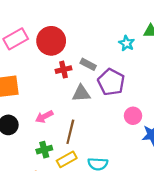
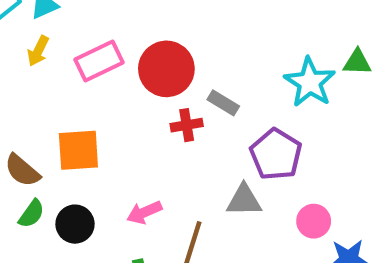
cyan star: (127, 43) -> (310, 82), size x1.6
gray rectangle: (88, 64) -> (223, 103), moved
gray triangle: (81, 93) -> (244, 200), moved

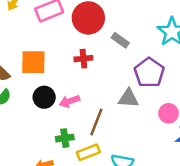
red cross: (187, 125) -> (83, 59), moved
black circle: (75, 224) -> (44, 97), moved

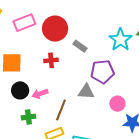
purple pentagon: (149, 73) -> (102, 72), turned 30
green cross: (65, 138) -> (28, 117), moved

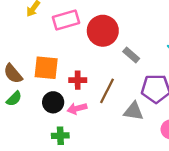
red cross: (51, 60) -> (78, 80), moved
brown line: (61, 110) -> (107, 91), moved

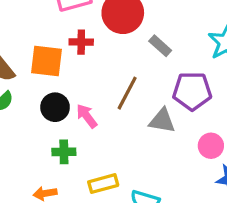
red cross: (78, 80) -> (81, 42), moved
pink arrow: (77, 109) -> (87, 116), turned 66

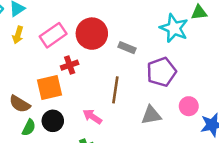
black circle: (55, 107) -> (53, 121), moved
gray triangle: (162, 121) -> (151, 115), moved

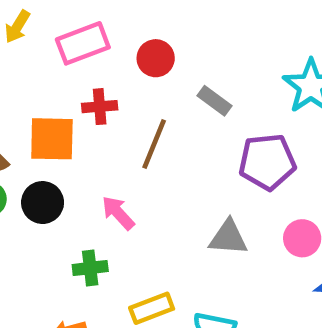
red circle: (92, 34) -> (156, 58), size x0.6
brown line: (115, 90) -> (154, 144), moved

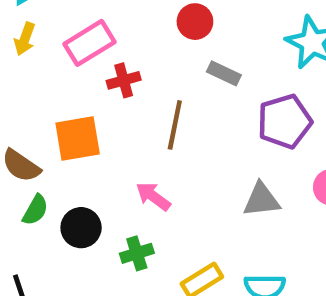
red circle: (156, 58) -> (195, 22), moved
red cross: (100, 107) -> (124, 80), moved
black circle: (43, 203) -> (81, 228), moved

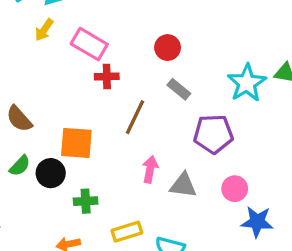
pink rectangle: (90, 43) -> (89, 44), turned 48
orange square: (78, 138) -> (76, 143), moved
pink arrow: (153, 196) -> (150, 169), moved, turned 50
green semicircle: (35, 210) -> (20, 166), moved

